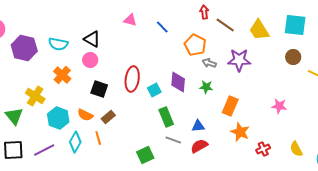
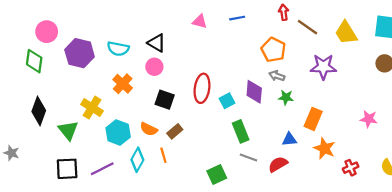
blue line: (162, 27) -> (237, 18), moved, turned -56
gray arrow: (209, 63) -> (277, 76), moved
blue triangle: (198, 126) -> (289, 139), moved

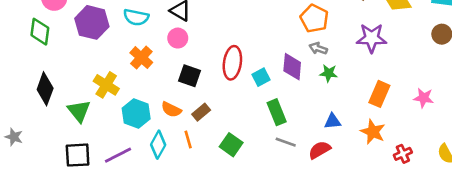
orange rectangle: (313, 119) -> (379, 94), moved
green square: (217, 174) -> (231, 145), moved, turned -30

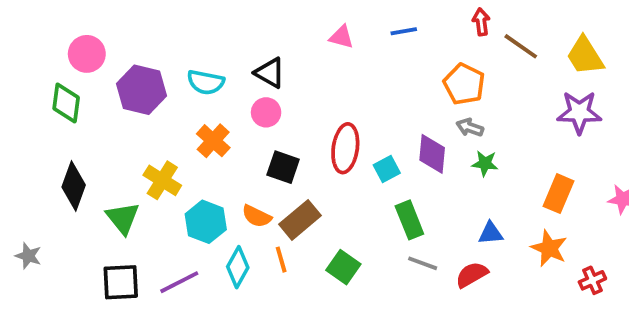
purple star: (372, 38) -> (579, 112), moved
brown rectangle: (201, 112) -> (300, 220), size x1.5

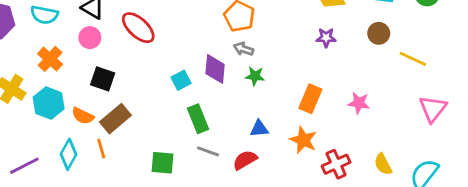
purple star: (579, 112) -> (326, 38), size x0.6
red ellipse: (345, 148) -> (138, 28), moved, turned -56
cyan hexagon: (206, 222) -> (49, 103), moved
green square: (343, 267) -> (162, 163), moved, turned -30
red cross: (592, 280) -> (336, 164), size x1.4

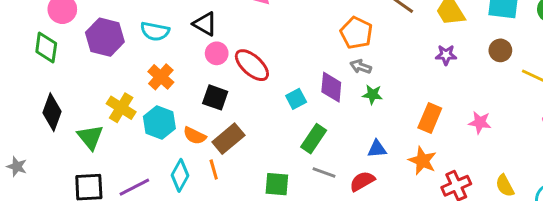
red ellipse: (138, 28) -> (252, 65), moved
pink circle: (90, 38) -> (217, 53), moved
green rectangle: (198, 119) -> (314, 139), turned 56

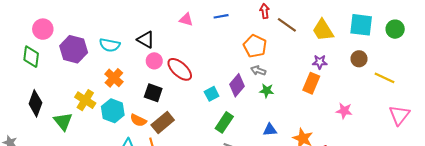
purple diamond: (331, 87) -> (237, 85), turned 35
orange rectangle: (430, 118) -> (311, 83), moved

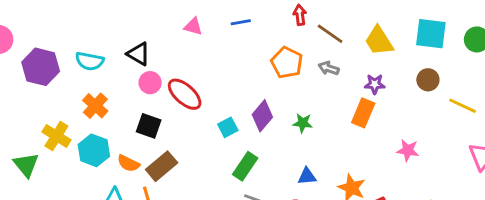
gray arrow: (258, 70) -> (329, 68), moved

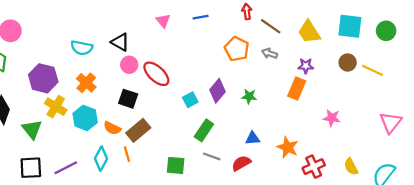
pink triangle: (193, 27) -> (163, 21), turned 35
purple hexagon: (41, 67) -> (43, 78), moved
yellow line: (463, 106) -> (373, 70), moved

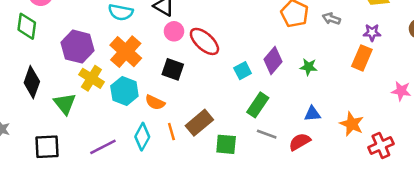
orange cross: (86, 83) -> (126, 52), size x1.4
brown rectangle: (138, 130) -> (199, 123), moved
black square: (31, 168) -> (47, 147), moved

